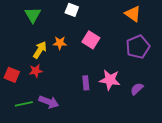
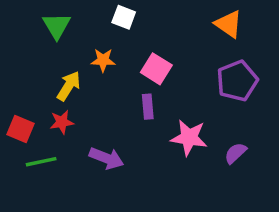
orange star: (60, 43) -> (103, 60), moved
purple rectangle: (86, 83) -> (148, 107), moved
purple arrow: (49, 102) -> (106, 158), moved
green line: (24, 104) -> (41, 162), moved

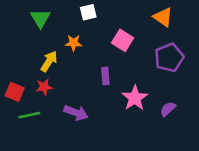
white square: (124, 17) -> (88, 12), turned -35
pink square: (156, 69) -> (123, 40), moved
pink star: (189, 138) -> (135, 98), turned 30

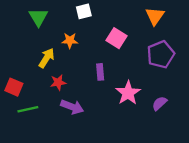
orange triangle: (163, 17) -> (155, 16), turned 30
red star: (44, 87) -> (58, 82), moved

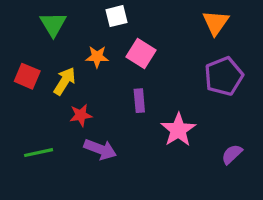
pink square: (116, 38) -> (141, 53), moved
red square: (14, 87) -> (27, 76), moved
purple semicircle: (160, 103) -> (232, 154), moved

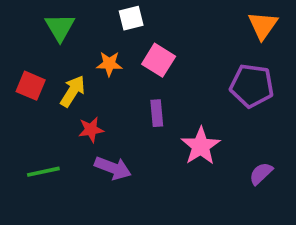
orange triangle: (216, 23) -> (263, 25), moved
purple pentagon: (224, 76) -> (252, 86), turned 30

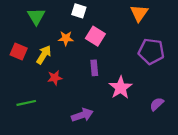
white square: (131, 18) -> (79, 11), turned 32
orange triangle: (263, 25) -> (139, 13), moved
purple arrow: (113, 168) -> (82, 115), moved, turned -40

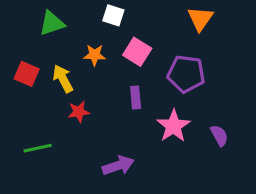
green triangle: (36, 16) -> (52, 23), turned 42
purple pentagon: (151, 51) -> (186, 74), moved
yellow arrow: (44, 55) -> (63, 79), turned -60
purple semicircle: (157, 104) -> (219, 135), moved, turned 104

